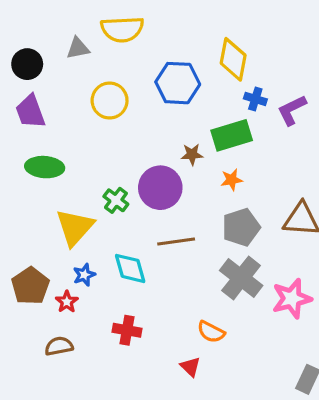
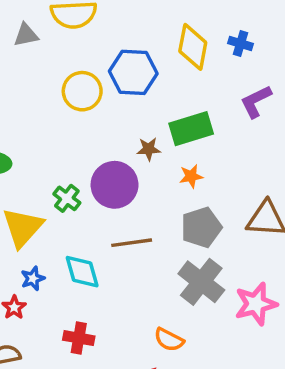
blue cross: (255, 99) -> (241, 43), moved
yellow circle: (110, 101) -> (82, 91), moved

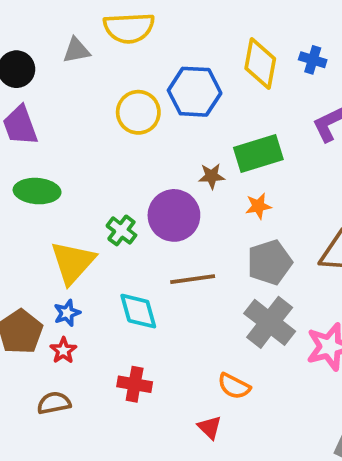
blue star: (33, 278) -> (67, 313), moved

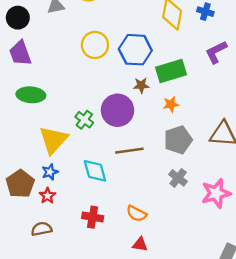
blue hexagon: (195, 92) -> (135, 50), moved
gray cross: (270, 322) -> (178, 178), size x0.6
orange semicircle: (234, 386) -> (137, 214), moved
red triangle: (210, 427) -> (140, 244), turned -35

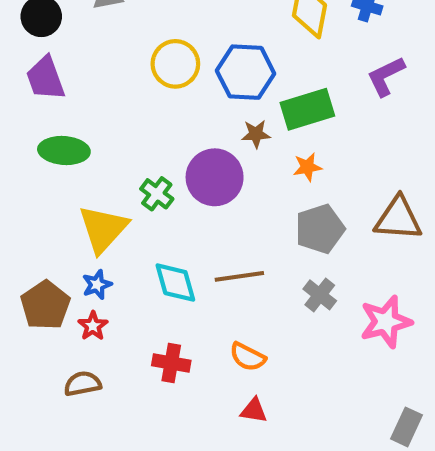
brown line: (129, 151) -> (239, 276), moved

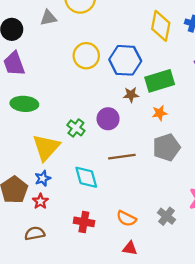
purple circle: (215, 177) -> (108, 119), size x0.7
brown line: (239, 276) -> (122, 157), moved
gray cross: (320, 295) -> (167, 216), moved

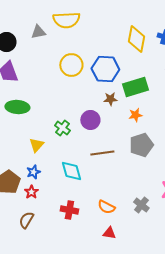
yellow triangle: (46, 147) -> (36, 145), size x0.6
brown semicircle: (35, 233) -> (26, 220), turned -48

